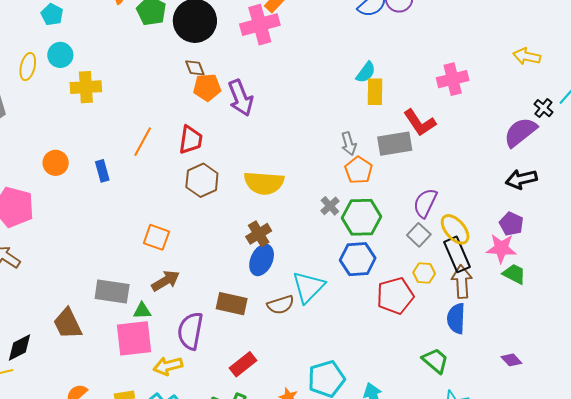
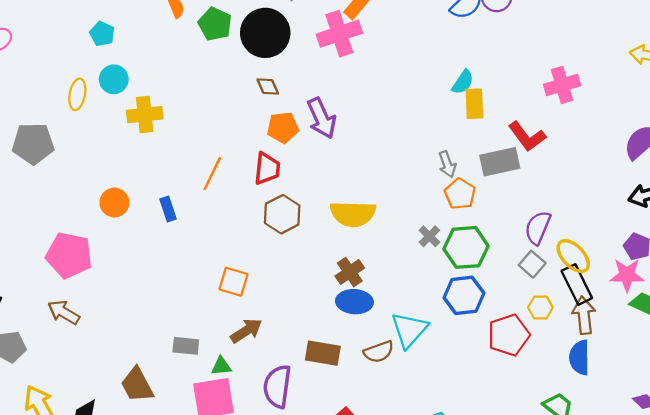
orange pentagon: (207, 87) -> (283, 127), moved
blue ellipse: (262, 260) -> (354, 302), turned 72
gray rectangle: (112, 291) -> (186, 346), size x0.7

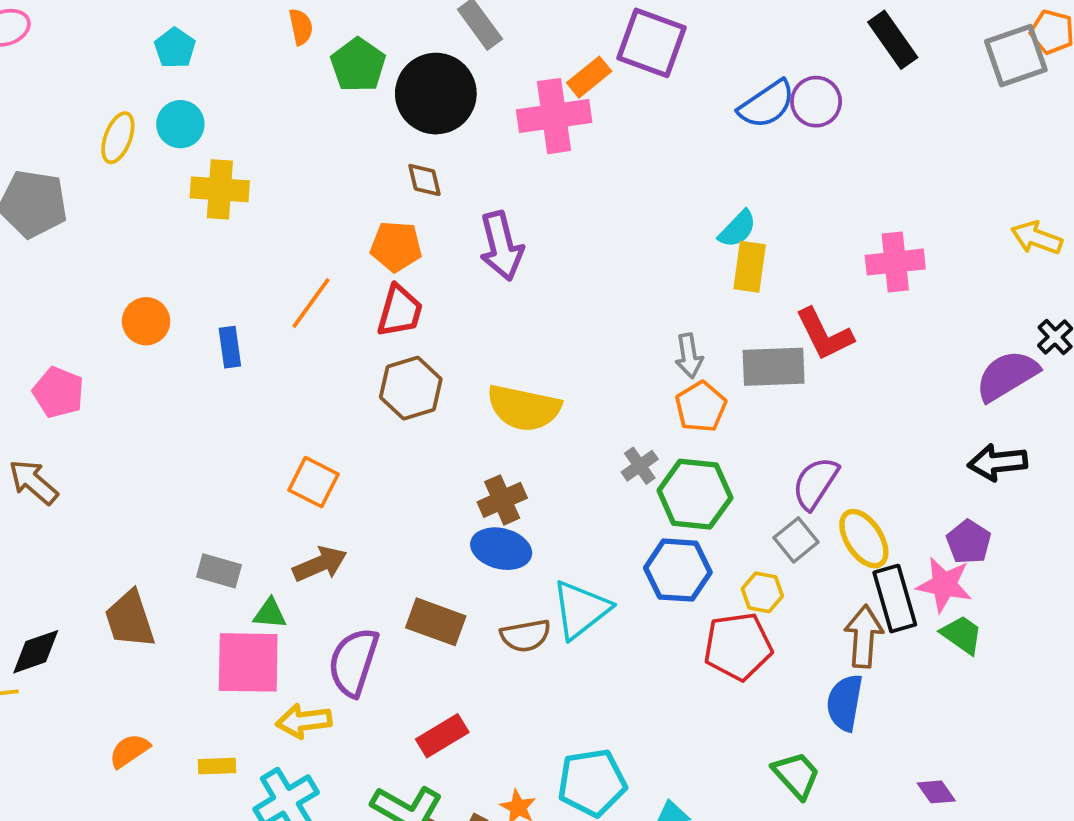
orange pentagon: (283, 127) -> (396, 246), moved
pink pentagon: (69, 255) -> (58, 392), size x0.7
black rectangle: (577, 285) -> (895, 599), moved
yellow hexagon: (540, 308) -> (762, 592), moved

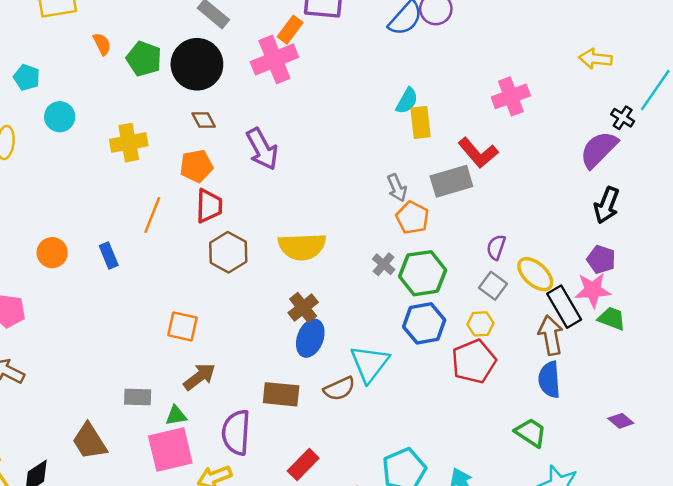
cyan circle: (180, 124) -> (60, 117), moved
yellow cross: (220, 189) -> (129, 143), moved
black arrow: (998, 462) -> (607, 205), turned -48
purple semicircle: (815, 483) -> (496, 247), size x0.7
blue ellipse: (501, 549) -> (310, 338), turned -69

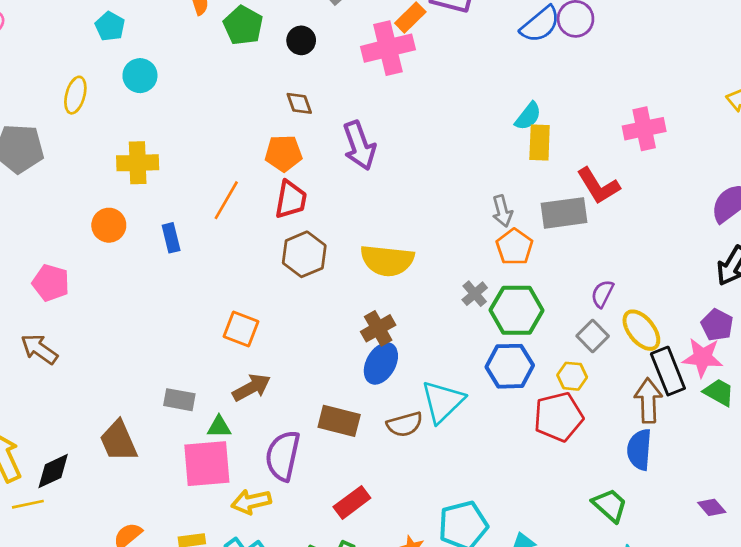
black circle: (197, 64) -> (301, 40), size x0.5
yellow cross: (129, 143) -> (138, 163), moved

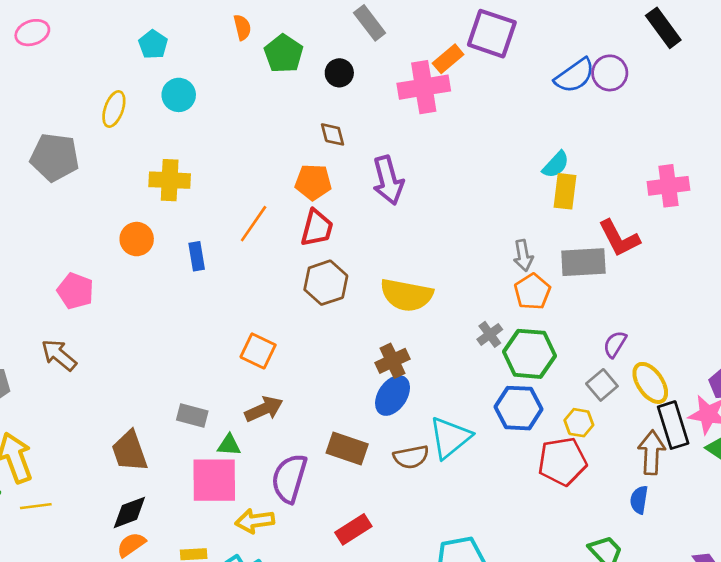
blue semicircle: (639, 450) -> (639, 500), size x0.7
black diamond: (53, 471) -> (129, 512), moved

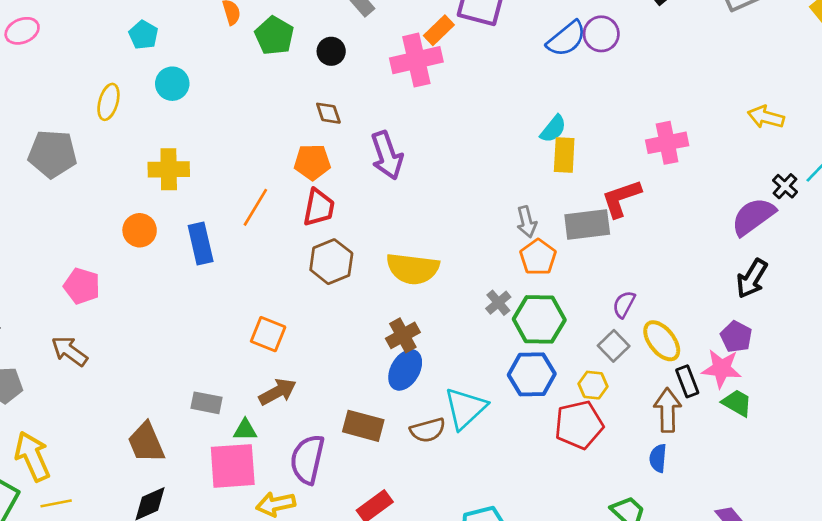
red L-shape: (619, 238) -> (621, 198), turned 102
blue rectangle: (197, 256) -> (201, 244), size x1.4
black rectangle: (673, 425) -> (687, 381), size x0.7

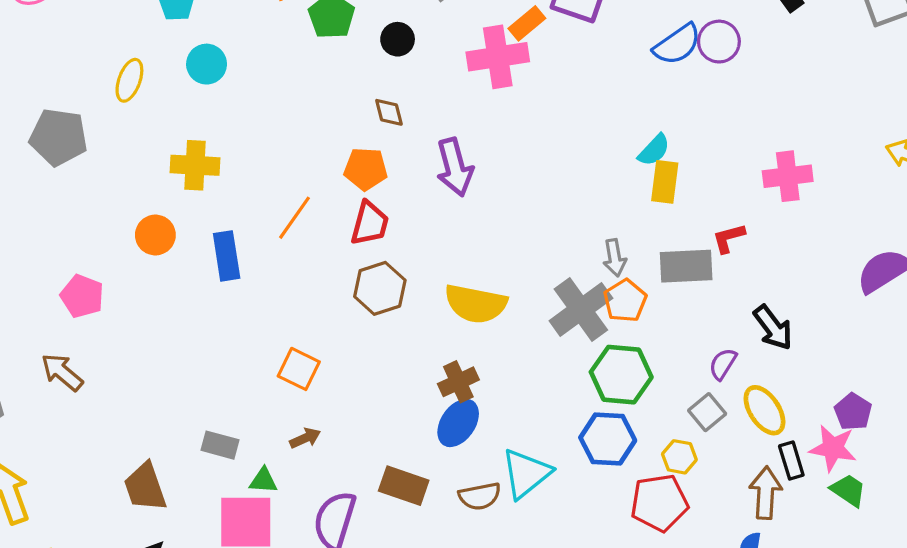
red L-shape: (621, 198) -> (729, 238), size x0.7
black arrow: (752, 279) -> (773, 328), moved, turned -72
gray cross: (498, 303) -> (581, 309), moved, size x2.0
brown arrow: (278, 392) -> (305, 438), size x0.7

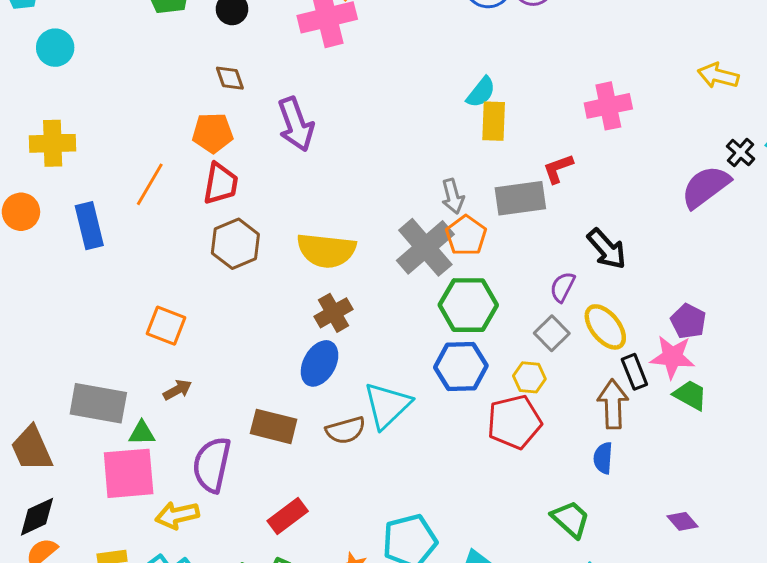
brown cross: (458, 382) -> (334, 313), moved
gray rectangle: (220, 445) -> (98, 403), size x1.6

